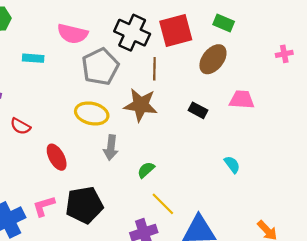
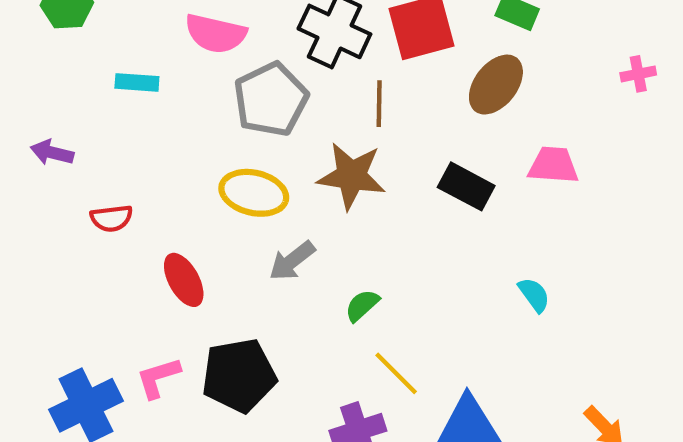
black rectangle: (198, 110) -> (466, 186), size x1.4
red semicircle: (20, 126) -> (111, 218), turned -36
gray arrow: (111, 148) -> (292, 261), turned 45

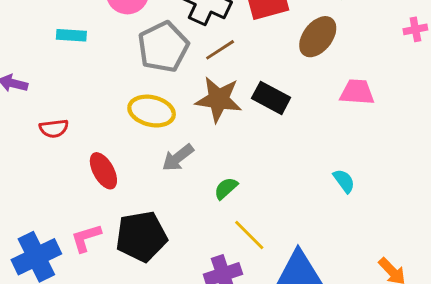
brown line: (379, 104) -> (220, 50), moved, turned 56
black rectangle: (466, 186) -> (271, 98), moved

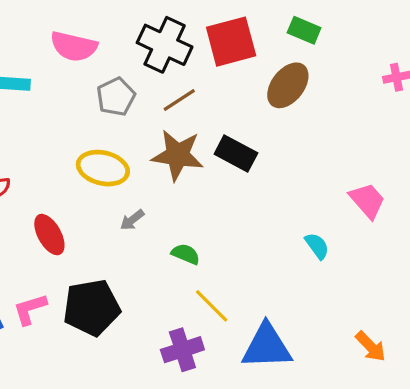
gray pentagon: (163, 47) -> (116, 97), size x0.7
pink trapezoid: (357, 92) -> (367, 201), moved, turned 45
gray arrow: (178, 158) -> (132, 220), size x0.7
green semicircle: (226, 188) -> (186, 254), turned 65

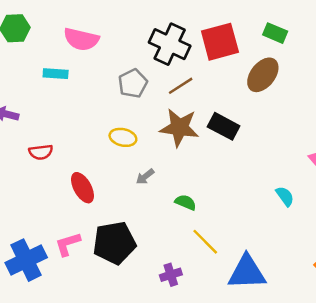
pink semicircle: (74, 46) -> (81, 39), moved
yellow ellipse: (103, 168) -> (123, 137), size x0.7
purple cross: (182, 350) -> (171, 275), moved, size x0.7

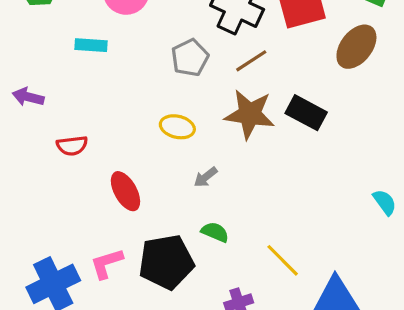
green semicircle: (186, 202) -> (215, 232), moved

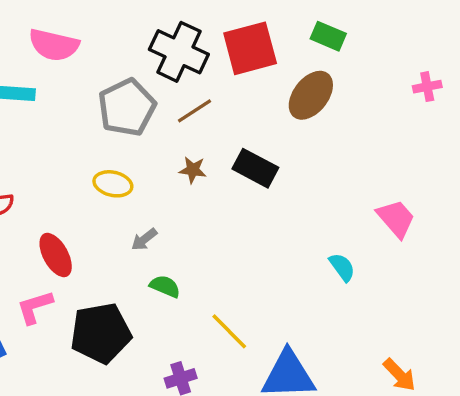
gray pentagon: (190, 58) -> (127, 107), size x1.4
brown star: (250, 114) -> (193, 170), size x0.5
green semicircle: (215, 232) -> (165, 286), moved
pink L-shape: (107, 263) -> (35, 307), moved

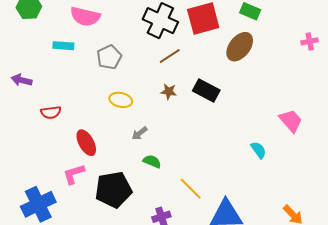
gray pentagon: (127, 107) -> (109, 57), moved, size x0.7

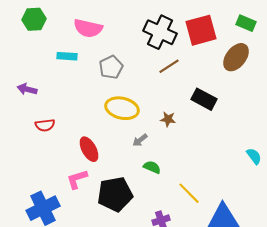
brown star: (169, 92) -> (168, 119), moved
yellow ellipse: (121, 100) -> (122, 108), size x1.5
red semicircle: (51, 112) -> (45, 125), moved

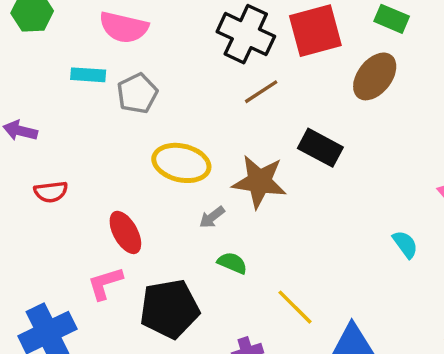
gray pentagon: (111, 67) -> (137, 93), moved
brown star: (168, 119) -> (259, 182), size x2.0

